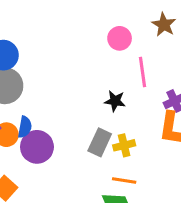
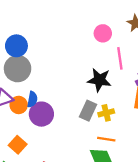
black star: (115, 101) -> (99, 80), size x1.5

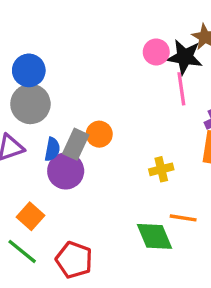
black star: (99, 80) -> (185, 57), moved
orange circle: (19, 105) -> (99, 134), moved
gray rectangle: (88, 111) -> (76, 144), moved
orange line: (106, 139) -> (183, 218), moved

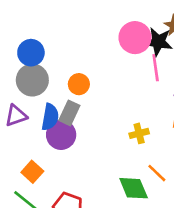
pink circle: (156, 52) -> (135, 38), size x1.5
orange circle: (99, 134) -> (79, 84), moved
blue semicircle: (52, 149) -> (50, 117), size x1.4
orange line: (183, 218) -> (157, 173), turned 35

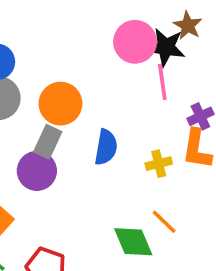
orange circle: (79, 84) -> (60, 104), size x1.5
blue semicircle: (50, 117) -> (106, 147), moved
yellow cross: (139, 133) -> (159, 164), moved

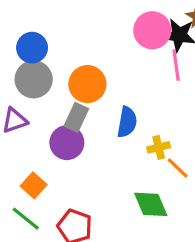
yellow cross: (159, 164) -> (159, 147), moved
orange line: (164, 222) -> (178, 168), moved

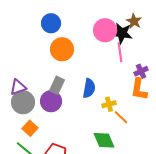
blue circle: (32, 48) -> (51, 23), moved
gray circle: (34, 79) -> (23, 102), moved
orange circle: (87, 84) -> (62, 49), moved

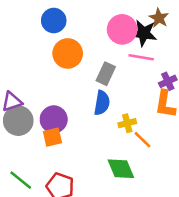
pink line: (120, 52) -> (141, 57), turned -72
gray rectangle: (57, 85) -> (106, 74), moved
orange square: (30, 128) -> (52, 137), moved, turned 35

